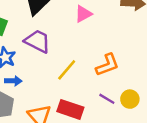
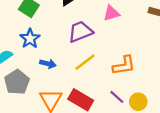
purple trapezoid: (37, 41) -> (80, 32), moved, turned -60
blue arrow: (13, 81) -> (48, 64), moved

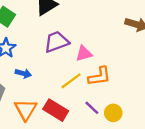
pink triangle: (111, 13) -> (84, 53), moved
yellow line: (85, 62) -> (71, 81), moved

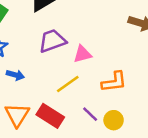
orange L-shape: (99, 76) -> (114, 82), moved

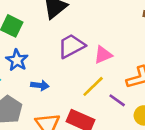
purple line: (90, 114) -> (117, 100), moved

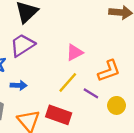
purple trapezoid: (71, 46) -> (22, 45), moved

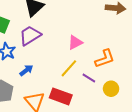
blue arrow: (19, 85) -> (26, 70), turned -40

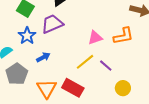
orange L-shape: (105, 59) -> (123, 36), moved
purple line: (89, 78) -> (106, 66), moved

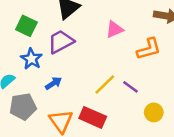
pink triangle: (95, 38) -> (114, 29), moved
gray pentagon: (17, 74) -> (23, 107), turned 30

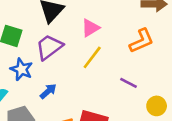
pink triangle: (114, 29) -> (90, 28), moved
yellow line: (105, 84) -> (92, 57), moved

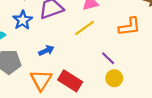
blue arrow: (48, 91) -> (46, 51), moved
yellow circle: (157, 106) -> (114, 78), moved

